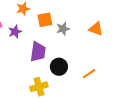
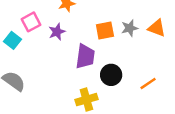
orange square: (45, 20) -> (105, 31), moved
gray star: (63, 29) -> (130, 28), moved

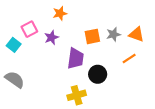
orange line: (148, 84) -> (129, 59), moved

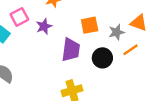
gray star: (113, 34) -> (116, 32), moved
black circle: (98, 74) -> (102, 58), moved

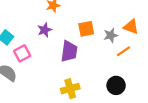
pink square: (19, 17) -> (22, 53), moved
black circle: (102, 58) -> (116, 85), moved

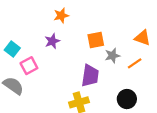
gray star: (111, 35) -> (112, 56), moved
purple trapezoid: (69, 51) -> (90, 76), moved

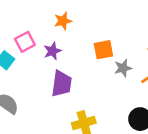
pink square: (29, 66) -> (25, 42), moved
purple trapezoid: (90, 76) -> (62, 84), moved

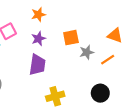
purple star: (52, 51) -> (38, 39), moved

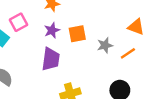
orange square: (71, 38) -> (77, 34), moved

